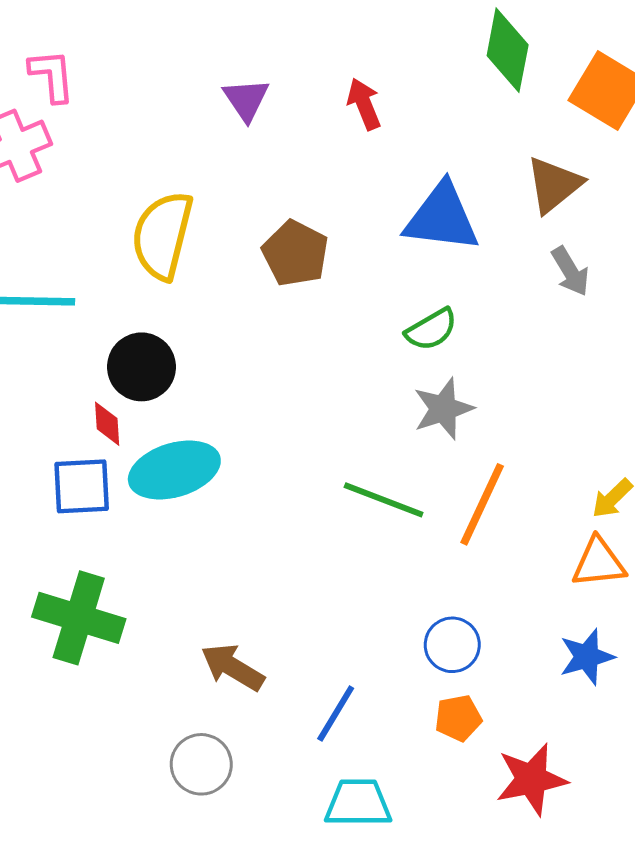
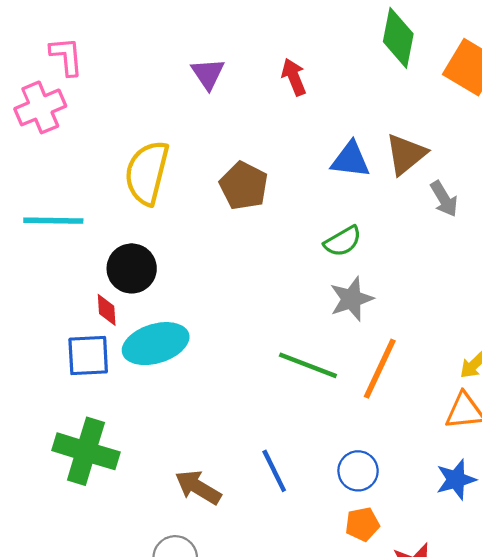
brown triangle: (554, 185) -> (406, 154), moved
blue triangle: (442, 217) -> (350, 160), size x0.7
blue line: (336, 714) -> (274, 471), moved, turned -57

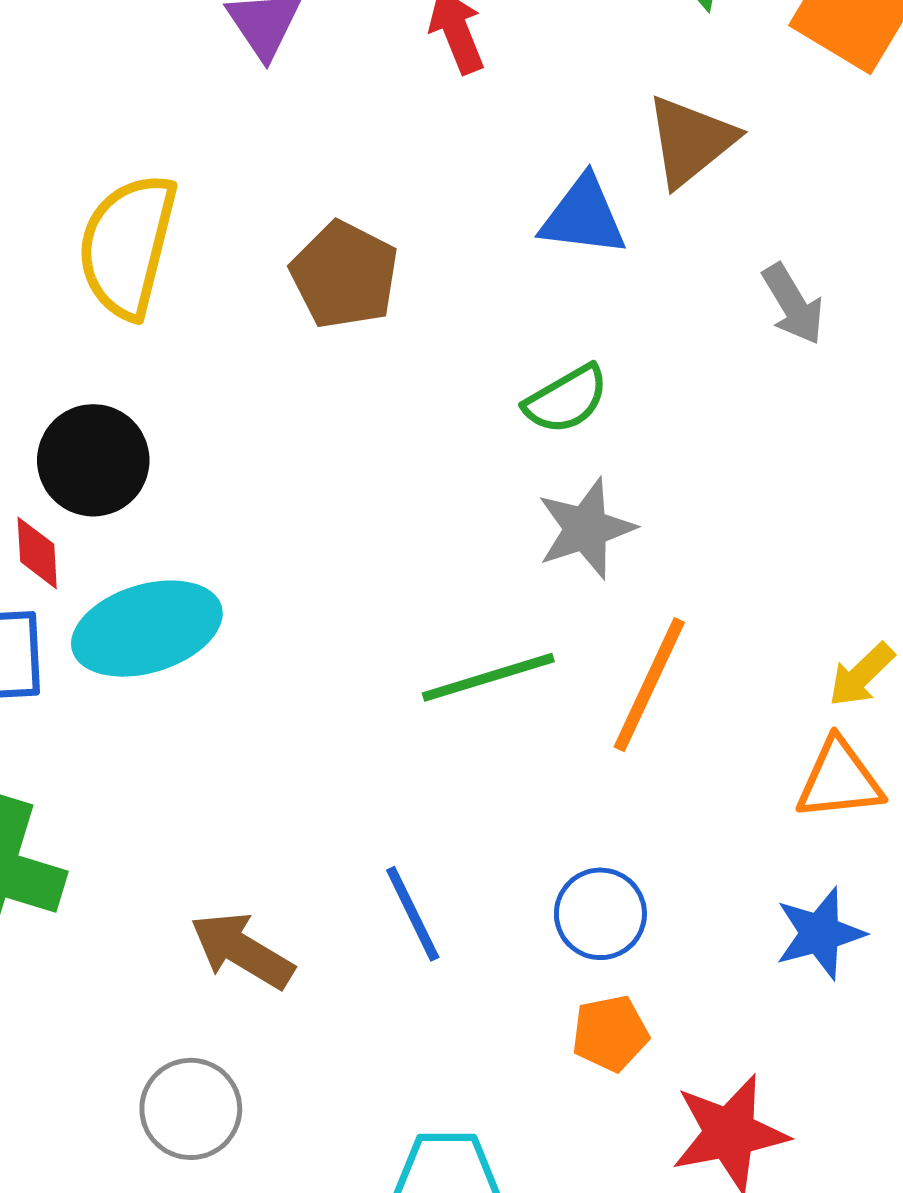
brown triangle: (406, 154) -> (691, 141), moved
green line: (308, 365) -> (488, 677), turned -38

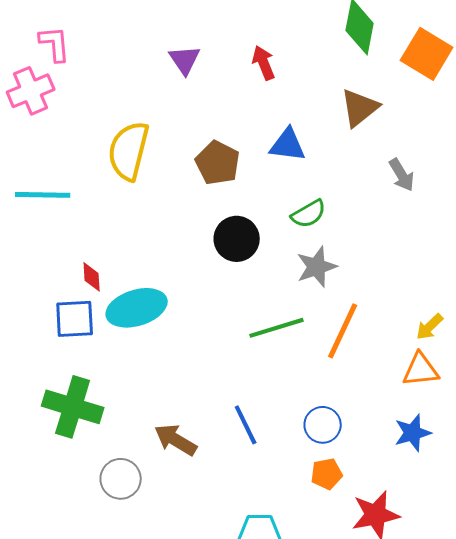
blue triangle: (583, 216) -> (288, 145), moved
black circle: (93, 460) -> (237, 239), moved
gray circle: (191, 1109) -> (121, 479), moved

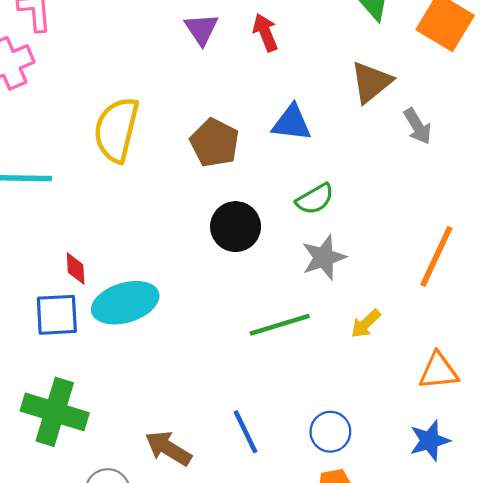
purple triangle: (185, 60) -> (201, 29), moved
gray arrow: (402, 175) -> (418, 126), moved
yellow arrow: (430, 327) -> (366, 324), moved
orange line: (343, 331) -> (436, 256), moved

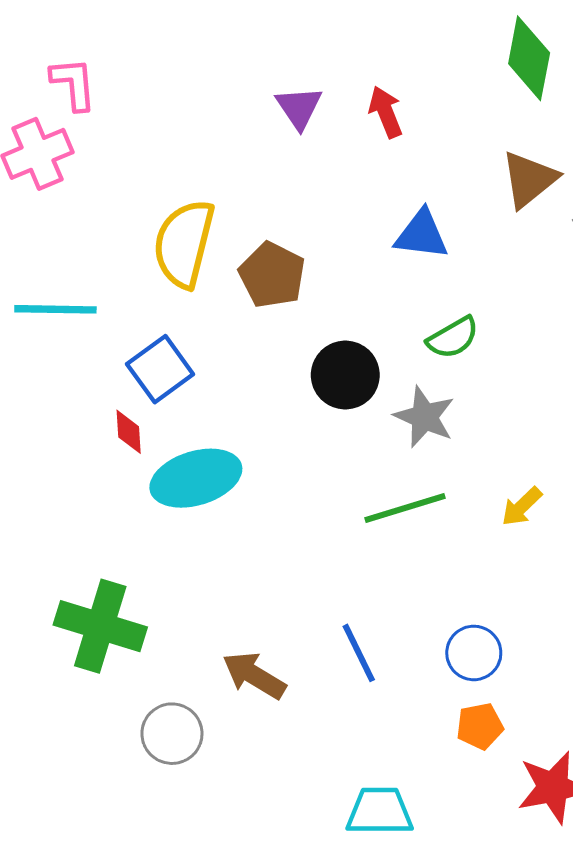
brown pentagon: (215, 143) -> (272, 275), moved
gray star: (324, 257) -> (424, 417), moved, turned -30
blue square: (57, 315) -> (160, 369), moved, turned -33

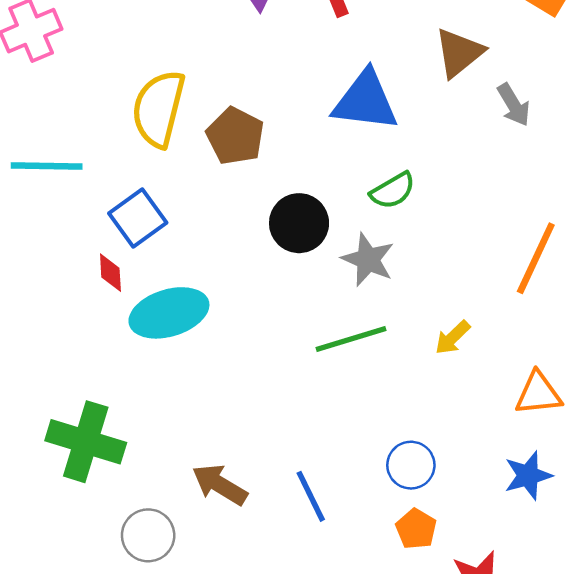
blue triangle: (422, 235) -> (365, 101), size x1.4
blue line: (359, 653) -> (311, 496), moved
orange pentagon: (480, 726) -> (416, 529), turned -30

